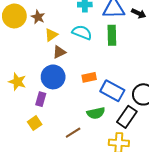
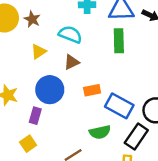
cyan semicircle: (82, 32) -> (70, 34), moved
yellow triangle: (51, 35) -> (38, 52), moved
brown triangle: (59, 52) -> (72, 62), moved

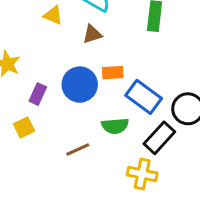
yellow triangle: (38, 52) -> (53, 15), turned 49
blue circle: (50, 90) -> (80, 85), moved

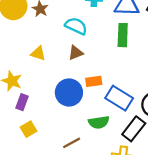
yellow triangle: (53, 15) -> (38, 53), moved
purple rectangle: (38, 94) -> (22, 102), moved

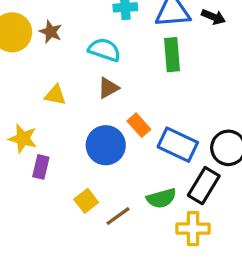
orange rectangle: (94, 81) -> (139, 125), turned 63
green semicircle: (99, 122) -> (161, 198), moved
yellow square: (29, 129) -> (86, 201), moved

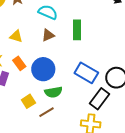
green rectangle: (172, 55) -> (77, 30), moved
orange rectangle: (139, 125) -> (19, 63), moved
green semicircle: (161, 198) -> (53, 92), moved

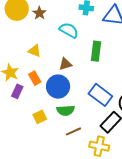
brown triangle: (48, 35) -> (65, 64), moved
brown line: (47, 112) -> (74, 131), moved

